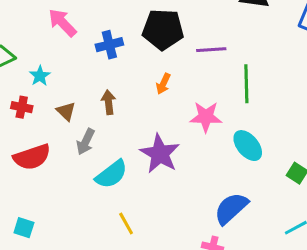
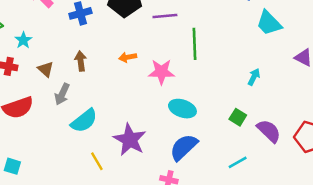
orange arrow: (163, 84) -> (128, 57), moved, turned 56
cyan ellipse: (248, 146) -> (182, 109), moved, turned -30
purple star: (160, 154) -> (130, 140), moved

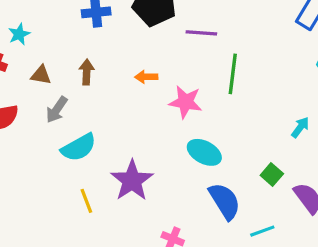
brown triangle: (46, 69) -> (41, 75), turned -42
blue semicircle: (184, 147) -> (225, 201), moved, turned 92

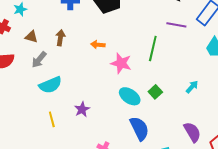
purple line: (201, 33) -> (176, 25), moved
green square: (272, 174) -> (155, 92), moved
purple star: (132, 181) -> (82, 109), size x0.6

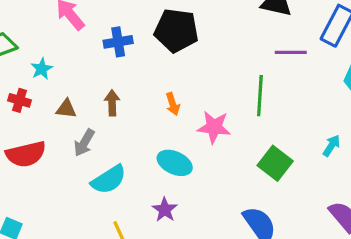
orange arrow: (98, 45) -> (173, 104), turned -104
green square: (155, 92) -> (275, 163), size x1.5
cyan ellipse: (130, 96) -> (175, 163), moved

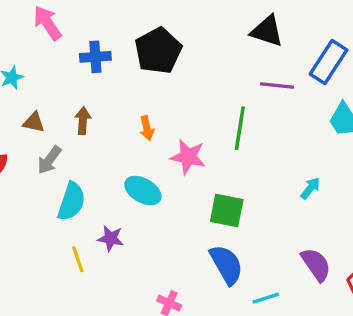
black pentagon: (176, 30) -> (158, 51), turned 30
green square: (275, 163) -> (227, 211), moved, turned -32
cyan semicircle: (109, 180) -> (71, 201), turned -45
purple star: (165, 210) -> (111, 238), moved, turned -30

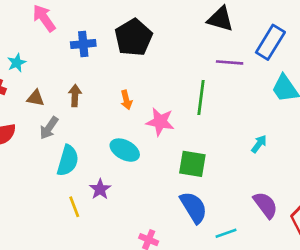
purple star: (111, 238) -> (100, 189), turned 30

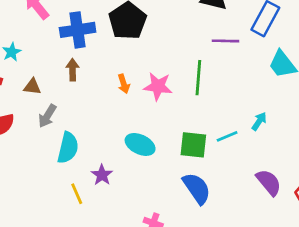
blue cross: (83, 44) -> (78, 30), size x1.4
brown arrow: (75, 96) -> (73, 70), moved
pink star: (160, 122) -> (158, 86), moved
cyan ellipse: (125, 150) -> (140, 144), moved
cyan line: (226, 233) -> (227, 136), moved

